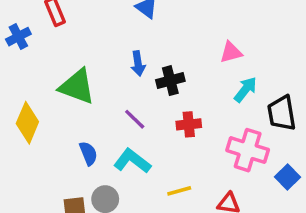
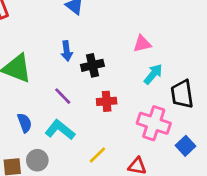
yellow line: (179, 191) -> (97, 155), turned -30

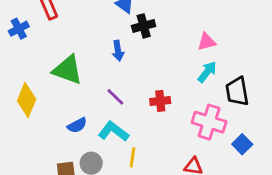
pink triangle: (142, 44) -> (206, 42), moved
black cross: (92, 65) -> (144, 26), moved
blue semicircle: (25, 123) -> (77, 125), turned 84
yellow line: (97, 155) -> (132, 157), moved, turned -36

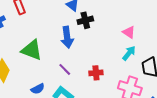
pink triangle: (206, 42) -> (129, 32), turned 48
blue arrow: (118, 51) -> (67, 37), size x1.5

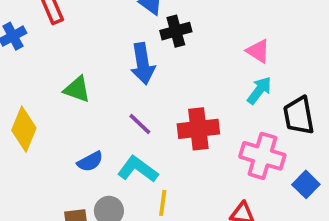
green triangle: (32, 50) -> (77, 89), size x0.7
red cross: (96, 73) -> (198, 129), size x1.5

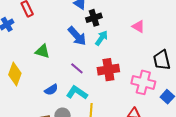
blue arrow: (143, 64) -> (77, 36), turned -30
cyan arrow: (259, 90) -> (101, 38), moved

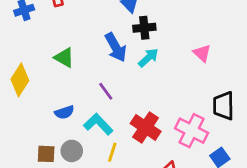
red cross: (108, 70) -> (146, 127), moved, turned 30

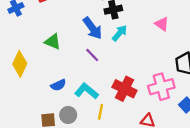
purple line: (106, 91) -> (92, 55), moved
pink cross: (192, 131) -> (161, 87), turned -35

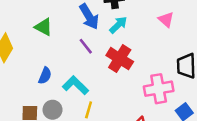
blue semicircle: (58, 85) -> (45, 76), turned -48
red cross: (124, 89) -> (120, 59), moved

